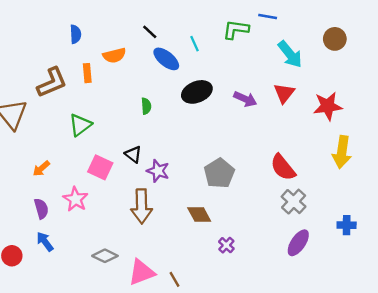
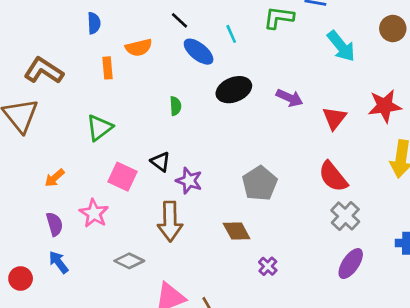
brown L-shape: (52, 83) -> (44, 71), moved, turned -124
red triangle: (284, 93) -> (334, 118), moved
gray diamond: (105, 256) -> (129, 261), moved

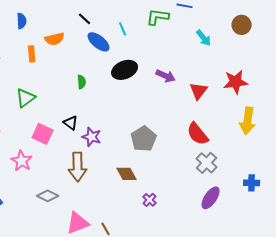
cyan arrow: (341, 46) -> (204, 38), size x0.7

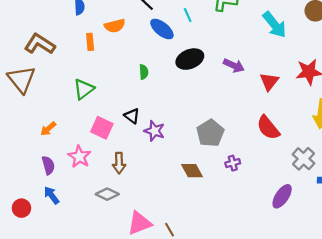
cyan arrow: (204, 38) -> (275, 25), size x1.5
gray cross: (207, 163) -> (304, 159), moved
brown arrow: (78, 167) -> (119, 163), moved, size x0.7
purple cross: (150, 200) -> (233, 163), moved, turned 32

